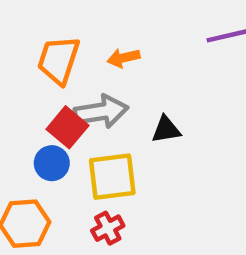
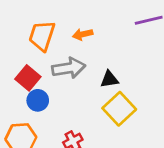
red square: (67, 127) -> (28, 78), moved
yellow square: (112, 177) -> (119, 109), moved, turned -36

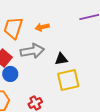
yellow square: (119, 109) -> (68, 80), turned 30

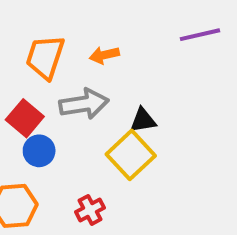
yellow square: (68, 80) -> (131, 155), moved, turned -30

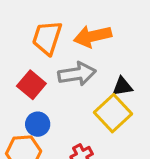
orange arrow: (104, 55) -> (93, 36), size x1.6
blue circle: (39, 151) -> (38, 124), moved

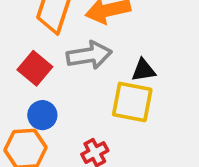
yellow square: (113, 113) -> (132, 102), turned -36

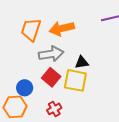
red square: (35, 68) -> (51, 77), moved

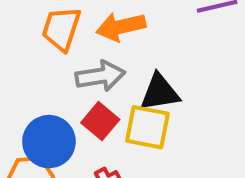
black triangle: (82, 62) -> (160, 92), size x1.5
blue circle: (25, 88) -> (49, 142), size x1.6

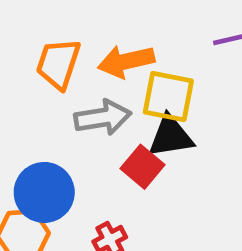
red square: (100, 121) -> (143, 167), moved
yellow square: (147, 127) -> (168, 96), moved

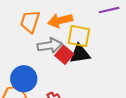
red square: (143, 167) -> (64, 55), moved

